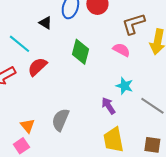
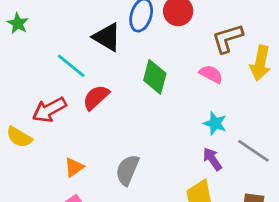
black triangle: (45, 23) -> (107, 37), size x1.6
purple arrow: (108, 106) -> (212, 159), moved
orange triangle: (27, 126) -> (74, 167), moved, turned 35

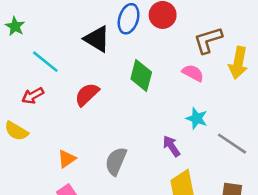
cyan line: (71, 66) -> (45, 62), moved
red arrow: (49, 110) -> (33, 96), moved, size x0.7
purple arrow: (212, 159) -> (171, 146), moved

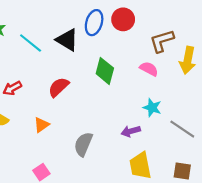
cyan line: (45, 62) -> (31, 43), moved
purple arrow: (171, 146) -> (131, 131), turned -72
orange triangle: (67, 159) -> (41, 125), moved

